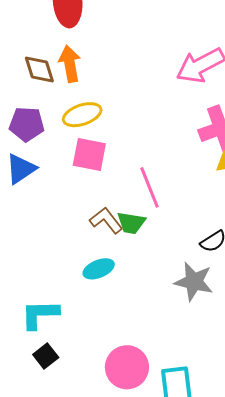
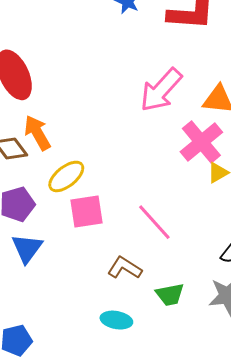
green trapezoid: (131, 223) -> (170, 295), moved
cyan ellipse: (99, 269) -> (116, 320), moved, turned 52

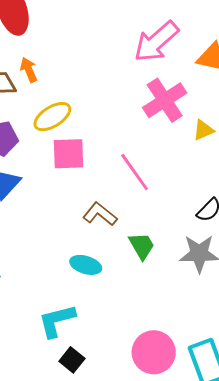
orange arrow: (37, 133) -> (29, 70), size x0.7
pink cross: (201, 142) -> (165, 100), moved
green trapezoid: (170, 295) -> (142, 246), turned -116

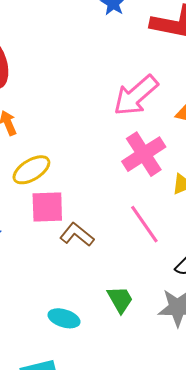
pink line: (135, 172) -> (144, 224), moved
brown L-shape: (100, 214) -> (77, 235), moved

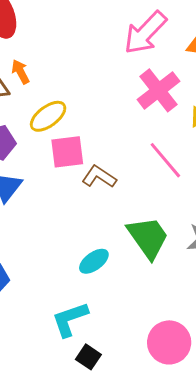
green trapezoid: (120, 299) -> (148, 237), size x1.6
cyan ellipse: (64, 318) -> (94, 261), turned -48

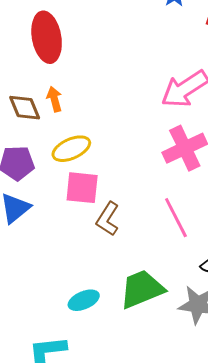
brown L-shape: (99, 177) -> (108, 219), turned -104
green trapezoid: (148, 237) -> (142, 289), turned -90

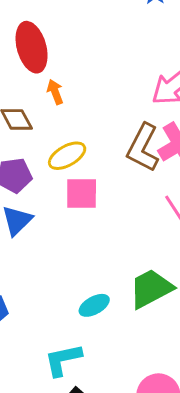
orange arrow: (54, 99) -> (55, 92), moved
brown L-shape: (108, 219) -> (143, 148), moved, size x1.4

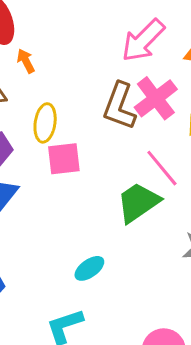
yellow ellipse: (67, 156) -> (45, 123), turned -45
green trapezoid: (151, 289) -> (138, 202), moved

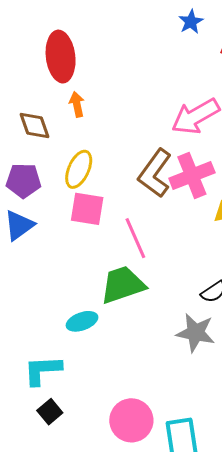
pink line: (162, 168) -> (135, 238), moved
green trapezoid: (138, 202) -> (123, 285), moved

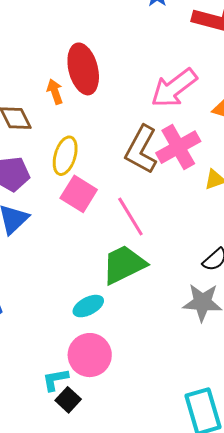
red ellipse: (61, 57) -> (83, 69), moved
pink square: (87, 209) -> (79, 194), turned 30
cyan L-shape: (43, 370) -> (55, 380), moved, size x0.7
pink circle: (131, 420) -> (90, 355), moved

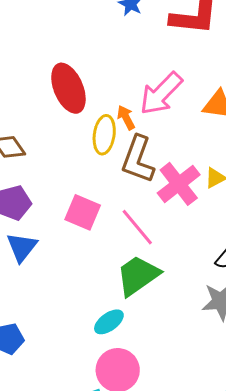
orange arrow: (55, 92) -> (126, 118), moved
pink cross: (178, 147) -> (179, 184), moved
yellow ellipse: (65, 156) -> (104, 135), moved

